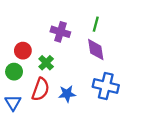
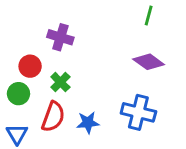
green line: (96, 24) -> (149, 16), moved
purple cross: (60, 32) -> (60, 37), moved
purple diamond: (96, 50) -> (149, 62), moved, turned -45

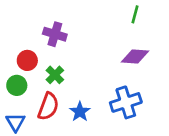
purple diamond: (149, 62) -> (135, 56), turned -32
blue cross: (138, 112) -> (126, 102), turned -32
blue star: (88, 123) -> (80, 112), turned -30

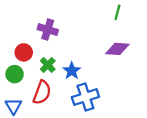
blue cross: (126, 102) -> (85, 97), moved
blue star: (80, 112) -> (72, 71), moved

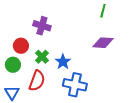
blue cross: (85, 97) -> (75, 85), turned 30

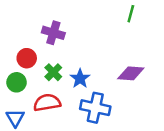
purple diamond: (103, 43) -> (131, 73), moved
red semicircle: (37, 81) -> (47, 103), turned -120

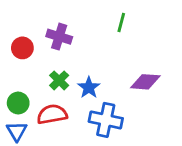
green line: (131, 14) -> (121, 22), moved
red circle: (27, 58) -> (22, 48), moved
green circle: (17, 82) -> (18, 103), moved

